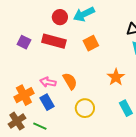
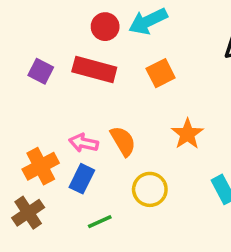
orange star: (116, 77) -> (187, 134), moved
blue rectangle: (47, 102) -> (82, 179), turned 56
green line: (40, 126) -> (100, 222), moved, turned -48

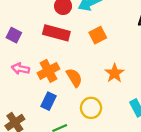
purple square: (41, 71) -> (14, 35), moved
pink arrow: (84, 143) -> (20, 69), moved
orange cross: (41, 166) -> (48, 71), moved

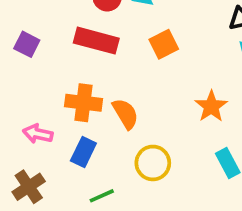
pink arrow: (20, 69) -> (38, 134), moved
orange cross: (48, 71) -> (83, 103), turned 35
orange star: (115, 73) -> (211, 106), moved

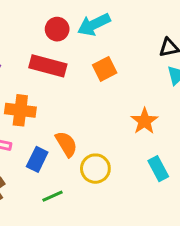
orange cross: (83, 103) -> (20, 110), moved
orange semicircle: (125, 114) -> (66, 144), moved

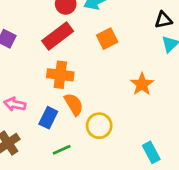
red rectangle: (48, 66) -> (58, 36), turned -52
orange cross: (20, 110) -> (60, 75), moved
cyan rectangle: (158, 169) -> (151, 152), moved

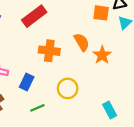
orange square: (107, 39) -> (101, 13), moved, turned 35
orange cross: (60, 75) -> (49, 51), moved
orange semicircle: (74, 104) -> (82, 42), moved

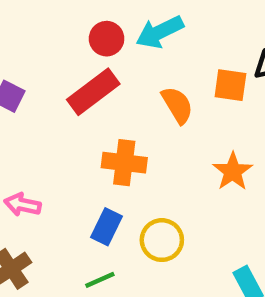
orange semicircle: (82, 42) -> (177, 105), moved
blue rectangle: (27, 82) -> (107, 227), moved

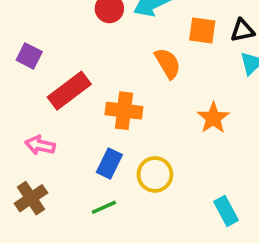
orange square: (230, 85) -> (202, 30), moved
red rectangle: (93, 92) -> (69, 91), moved

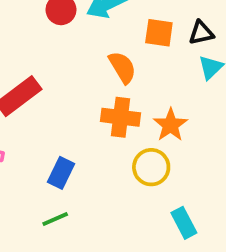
orange cross: (124, 111) -> (121, 117), moved
yellow circle: (155, 174) -> (151, 167), moved

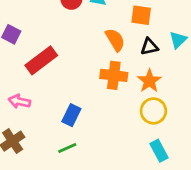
black triangle: (201, 33) -> (149, 47), moved
yellow circle: (151, 167) -> (153, 111), moved

